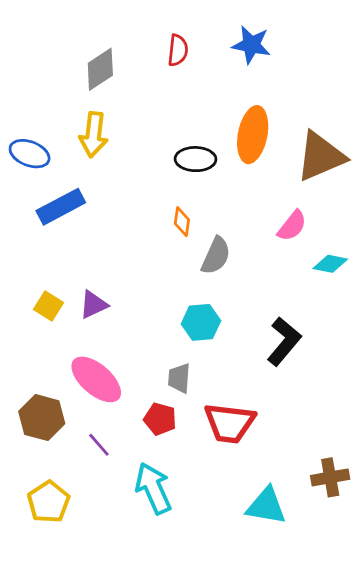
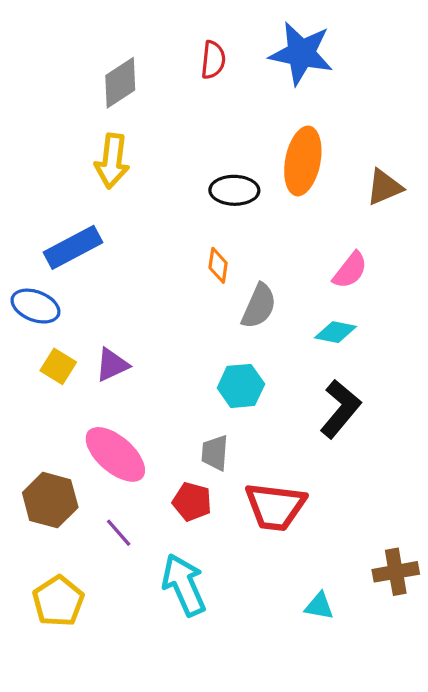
blue star: (251, 45) -> (301, 53), size x1.4
blue ellipse: (30, 154) -> (35, 306), moved
brown triangle: (321, 156) -> (384, 187), size x0.6
cyan diamond: (330, 264) -> (335, 332), moved
cyan triangle: (266, 506) -> (319, 606), size x0.6

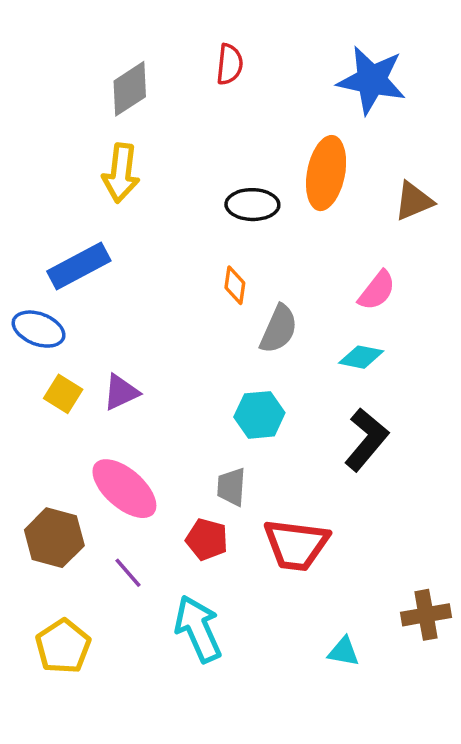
blue star: (301, 53) -> (372, 80), moved

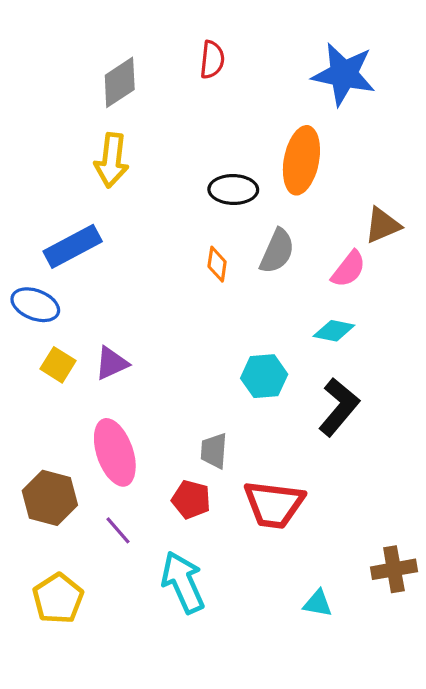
brown triangle: (414, 201) -> (383, 225), moved
gray semicircle: (279, 329) -> (277, 251), moved
cyan hexagon: (259, 415) -> (264, 376), moved
pink ellipse: (124, 489) -> (115, 452), turned 30

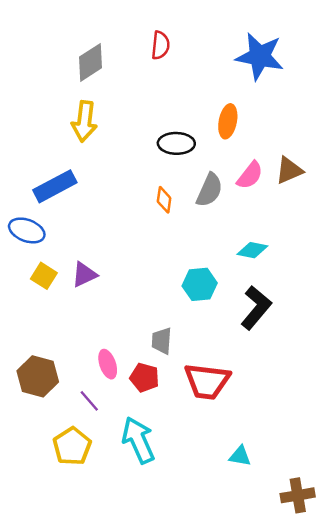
orange ellipse: (301, 160) -> (228, 121), size x0.7
pink semicircle: (349, 269) -> (250, 175), moved
pink ellipse: (115, 452) -> (108, 364), moved, size x0.6
brown cross: (394, 569) -> (298, 495), moved
yellow pentagon: (58, 598) -> (72, 446), moved

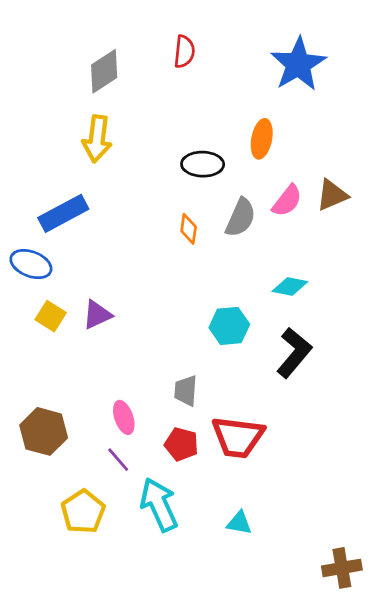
blue star: (260, 56) -> (298, 64), turned 30
red pentagon: (144, 378) -> (181, 444), moved
purple line: (89, 401) -> (118, 460), moved
cyan triangle: (240, 456) -> (239, 523), moved

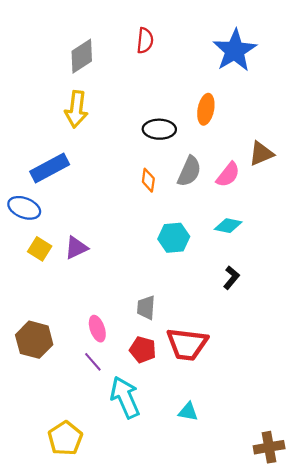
pink semicircle: (287, 201) -> (228, 175), moved
cyan hexagon: (229, 326) -> (174, 238), moved
black L-shape: (294, 353) -> (231, 278), size x0.6
yellow pentagon: (83, 512) -> (65, 438), moved

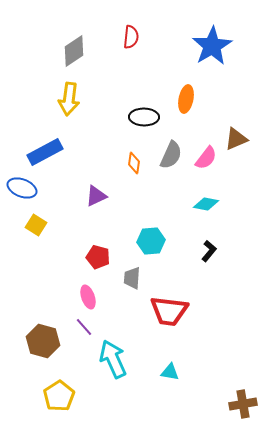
cyan hexagon: (174, 238) -> (151, 241), moved
purple triangle: (76, 248) -> (96, 196), moved
brown hexagon: (34, 340) -> (43, 341), moved
red pentagon: (143, 350) -> (98, 257), moved

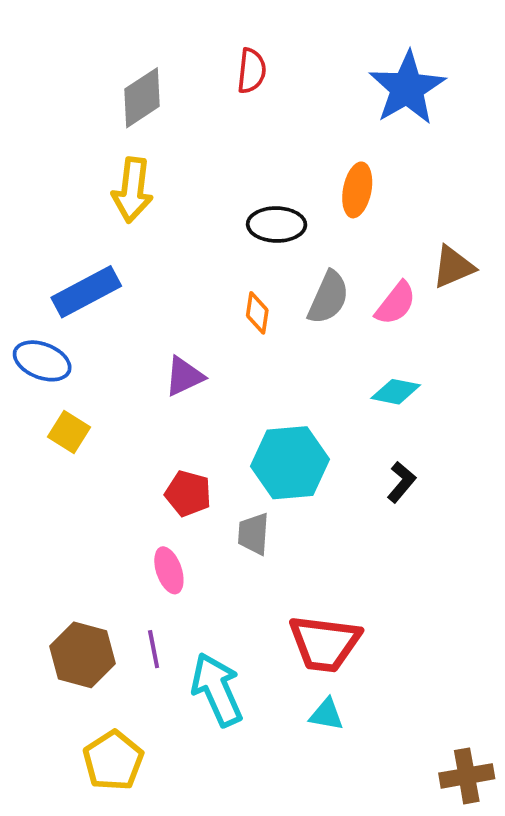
cyan hexagon: (151, 241) -> (290, 463), size x1.4
red trapezoid: (169, 311) -> (325, 643), moved
purple line: (84, 327) -> (154, 649), moved, turned 30

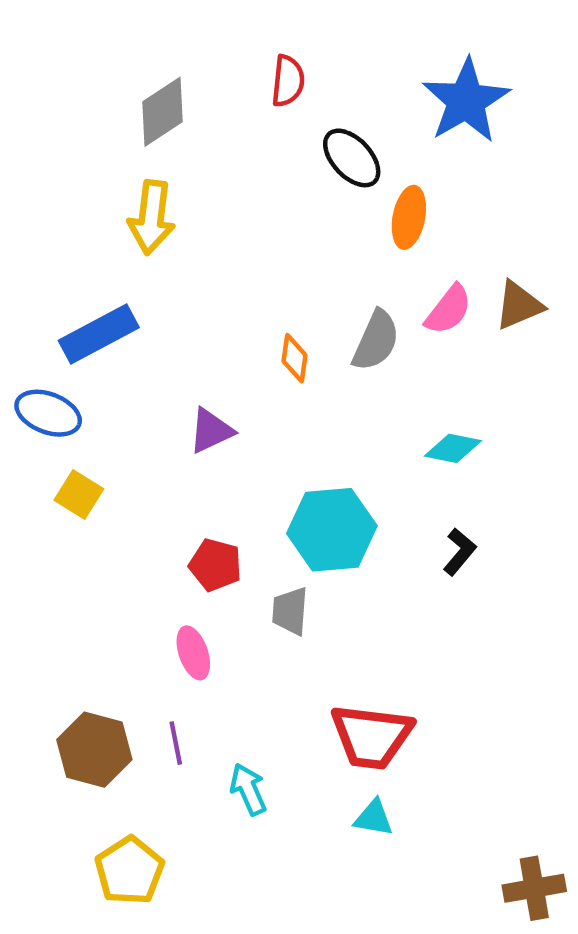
black ellipse: (277, 225) -> (352, 158), moved, turned 46
pink semicircle: (396, 303) -> (448, 310), moved
cyan arrow: (217, 689) -> (248, 789), size x0.6

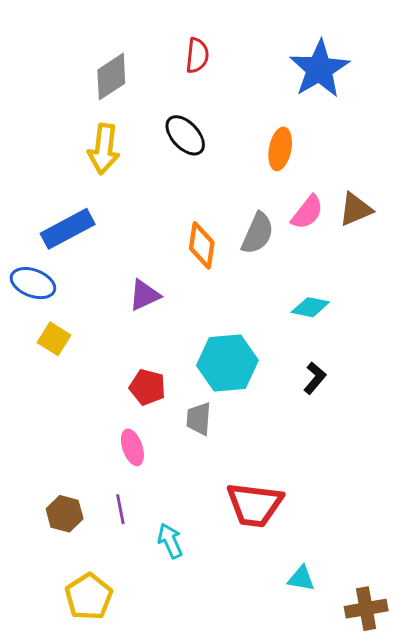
black ellipse: (352, 158) -> (185, 135), moved
orange diamond: (294, 358) -> (202, 245), size x1.4
brown hexagon: (94, 750) -> (65, 514), size x0.7
cyan triangle: (374, 818) -> (301, 579), moved

